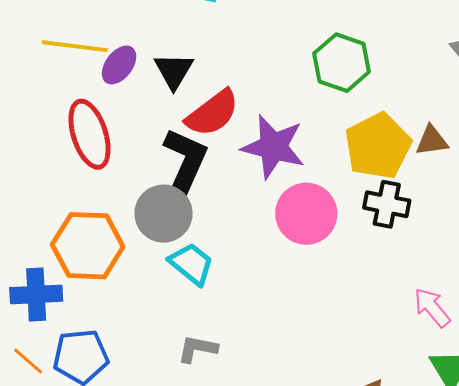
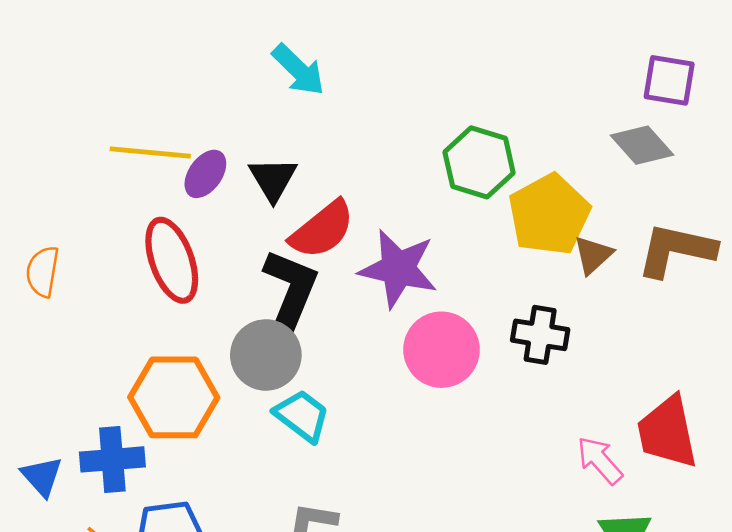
brown triangle: (432, 141) -> (593, 255), turned -33
yellow pentagon: (378, 146) -> (549, 215), moved

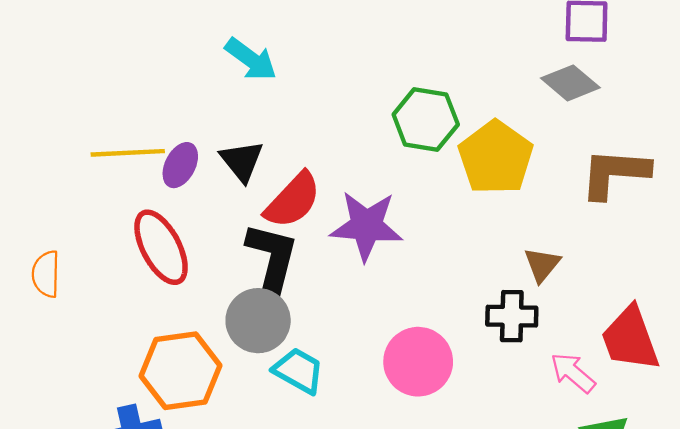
brown triangle: (593, 255) -> (542, 265), moved
black cross: (540, 335) -> (512, 316), moved
pink circle: (442, 350) -> (418, 362), moved

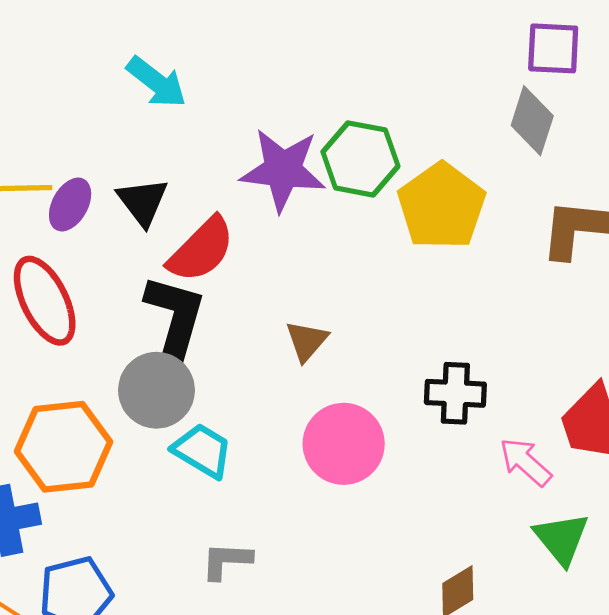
gray diamond: (570, 83) -> (532, 121), turned 66
purple star: (366, 226) -> (283, 170), moved
brown triangle: (542, 265) -> (307, 341), moved

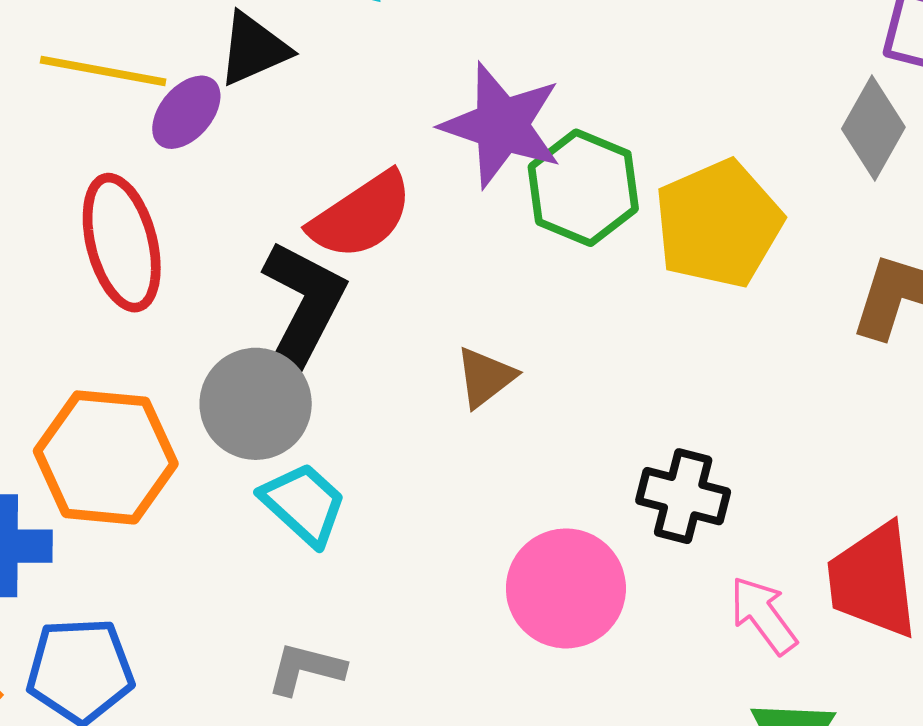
green hexagon: (360, 159) -> (583, 188), moved
black triangle: (143, 202) -> (254, 49), moved, turned 32
pink circle: (344, 444) -> (566, 588), moved

